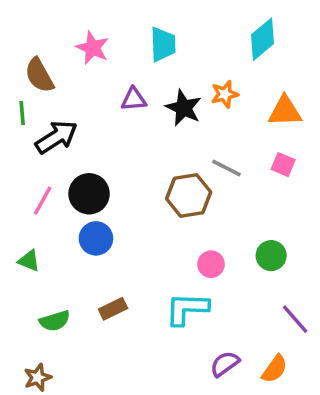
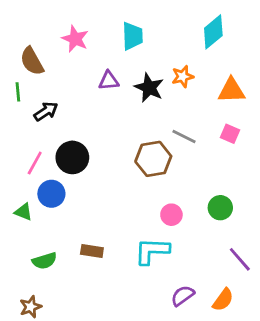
black arrow: (56, 137) -> (46, 111), size x0.7
blue circle: (96, 238) -> (51, 194), moved
brown rectangle: (113, 309) -> (92, 251), turned 35

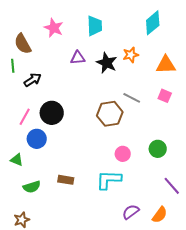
green triangle: (24, 212) -> (17, 160), moved

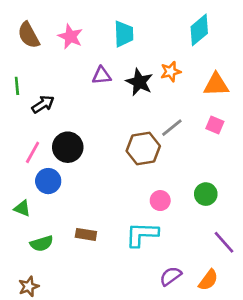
brown semicircle: (23, 44) -> (29, 35), moved
gray line: (132, 98) -> (172, 128), turned -66

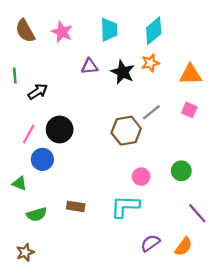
cyan diamond: (199, 30) -> (154, 31), moved

